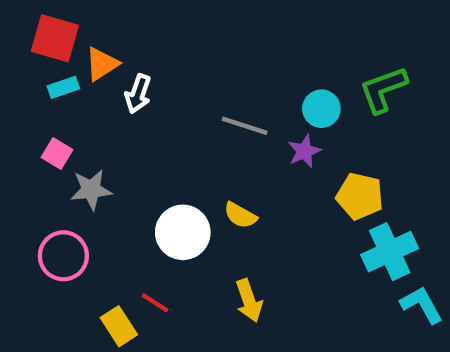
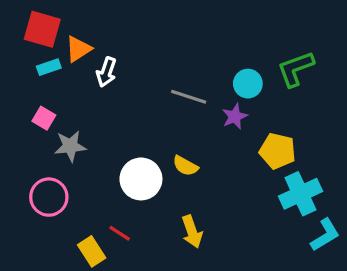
cyan L-shape: (422, 305) -> (325, 235), turned 88

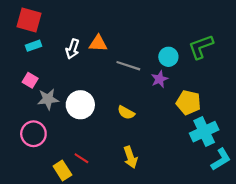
orange triangle: (78, 49) -> (98, 43), moved, turned 36
white circle: (141, 179) -> (80, 105), moved

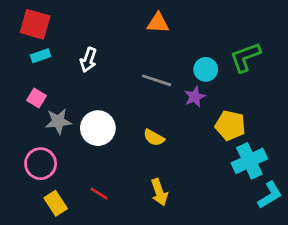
orange triangle: (98, 43) -> (158, 23), moved
yellow rectangle: (62, 171) -> (56, 203), moved

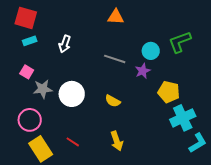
yellow rectangle: (56, 203) -> (41, 149), size x1.4

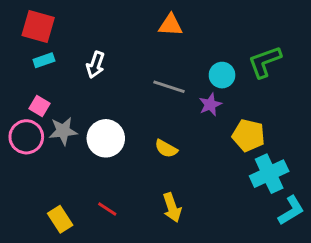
pink circle: (30, 120) -> (26, 137), moved
yellow rectangle: (41, 149) -> (60, 219), size x0.7

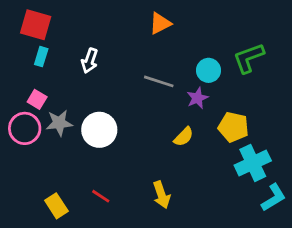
orange triangle: (171, 25) -> (160, 23), turned -30
cyan rectangle: (44, 60) -> (41, 57), turned -54
yellow semicircle: (166, 149) -> (184, 137), moved, turned -75

